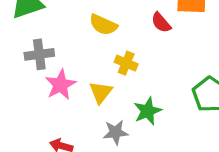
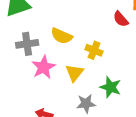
yellow semicircle: (103, 25) -> (62, 36), moved
green star: (148, 111) -> (111, 87), turned -30

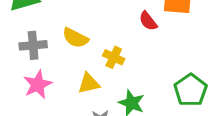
pink star: (43, 67) -> (38, 85), moved
yellow triangle: (74, 73) -> (89, 83), turned 36

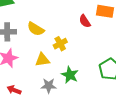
yellow cross: (114, 57) -> (60, 44), turned 32

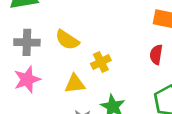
red semicircle: (85, 21) -> (156, 55), moved, turned 40

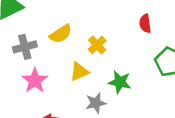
yellow semicircle: (67, 40) -> (61, 34), turned -50

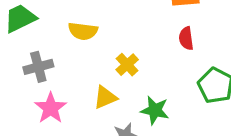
yellow semicircle: (61, 34) -> (83, 31), moved, turned 40

